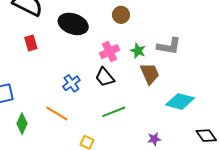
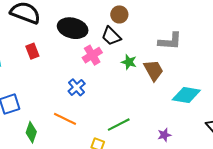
green star: (138, 51) -> (129, 62), moved
pink cross: (110, 52) -> (92, 55), moved
black trapezoid: (105, 77) -> (111, 36), moved
green line: (114, 112) -> (119, 125), moved

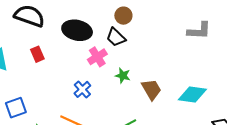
gray L-shape: (170, 41) -> (199, 31), moved
green star: (129, 62) -> (123, 76), moved
brown trapezoid: (154, 70) -> (151, 89), moved

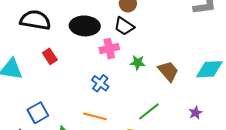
pink cross: (97, 57) -> (109, 49), turned 30

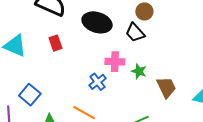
pink cross: (109, 49) -> (115, 62), moved
blue square: (38, 113) -> (30, 95), turned -35

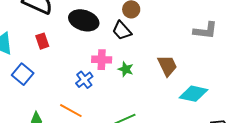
brown trapezoid: (166, 87) -> (167, 66), moved
blue square: (30, 95) -> (23, 74), moved

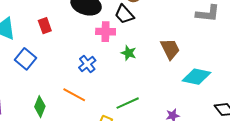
pink cross: (102, 60) -> (106, 32), moved

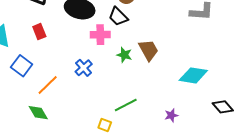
brown trapezoid: (170, 49) -> (149, 50), moved
orange line: (74, 95) -> (48, 85), moved, turned -70
green diamond: (40, 107) -> (38, 113), turned -50

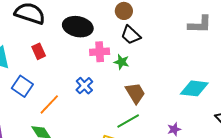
black trapezoid: (118, 17) -> (131, 35), moved
brown trapezoid: (149, 50) -> (135, 93), moved
green star: (124, 55) -> (122, 62), moved

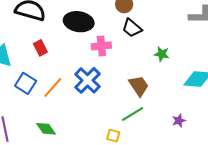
green star: (122, 62) -> (162, 54), moved
blue cross: (84, 86) -> (88, 80), size x1.5
orange line: (49, 104) -> (53, 88), moved

